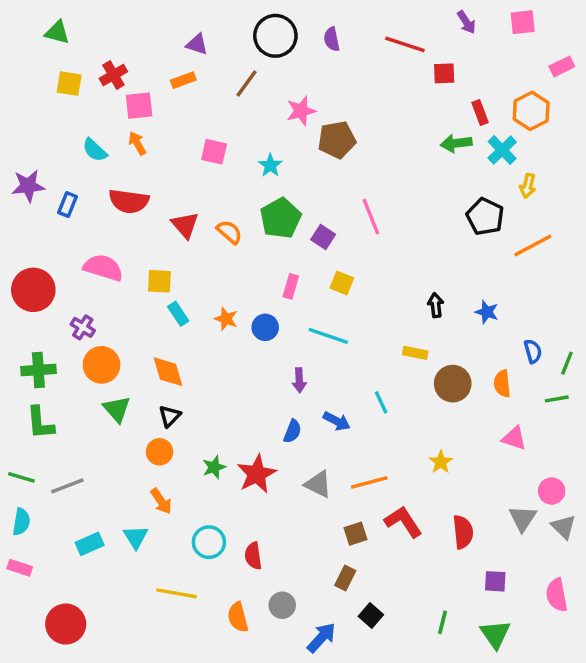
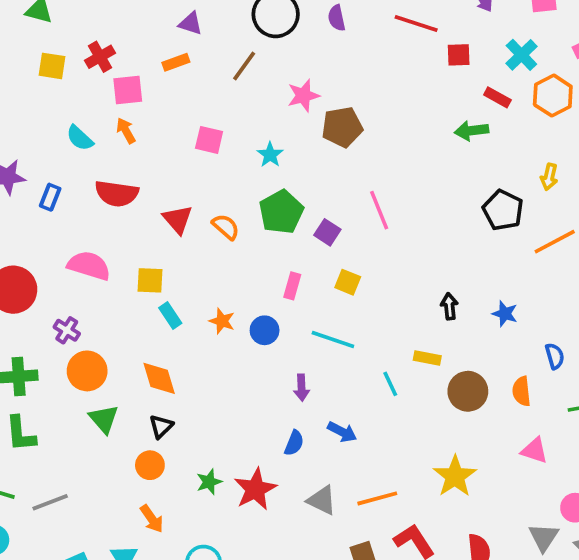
red rectangle: (480, 113) -> (497, 97), turned -40
cyan cross: (502, 150) -> (521, 55), moved
cyan line: (381, 402) -> (390, 384), moved
yellow star: (441, 462) -> (455, 476), size x1.6

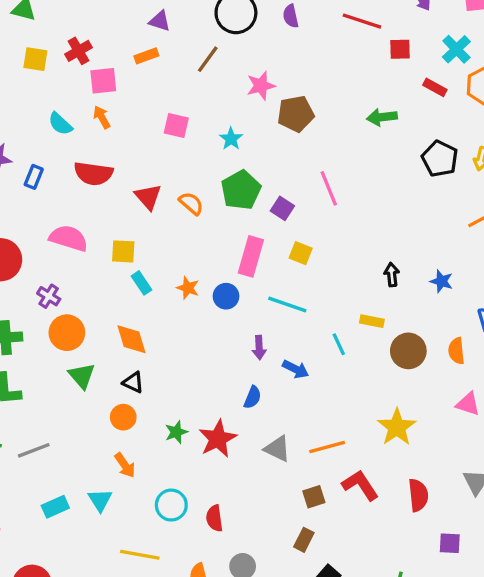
green arrow: (472, 131) -> (382, 117), moved
black pentagon: (503, 210) -> (440, 159), moved
pink rectangle: (292, 286) -> (251, 256), size x1.6
black triangle: (161, 426) -> (133, 382), turned -50
blue arrow: (342, 432) -> (296, 369), moved

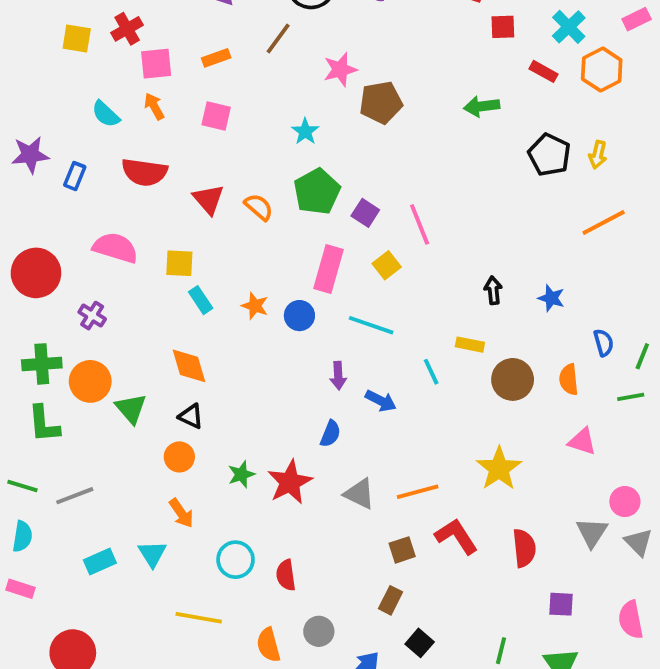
orange rectangle: (146, 56) -> (216, 58), moved
pink square: (176, 125) -> (216, 116), moved
pink line: (329, 188) -> (420, 224), moved
yellow square: (301, 253) -> (387, 265), turned 30
orange circle: (67, 333) -> (90, 381), moved

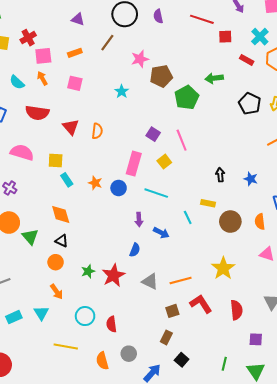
green pentagon: (317, 192) -> (187, 98), moved
orange semicircle: (259, 207) -> (97, 131), turned 56

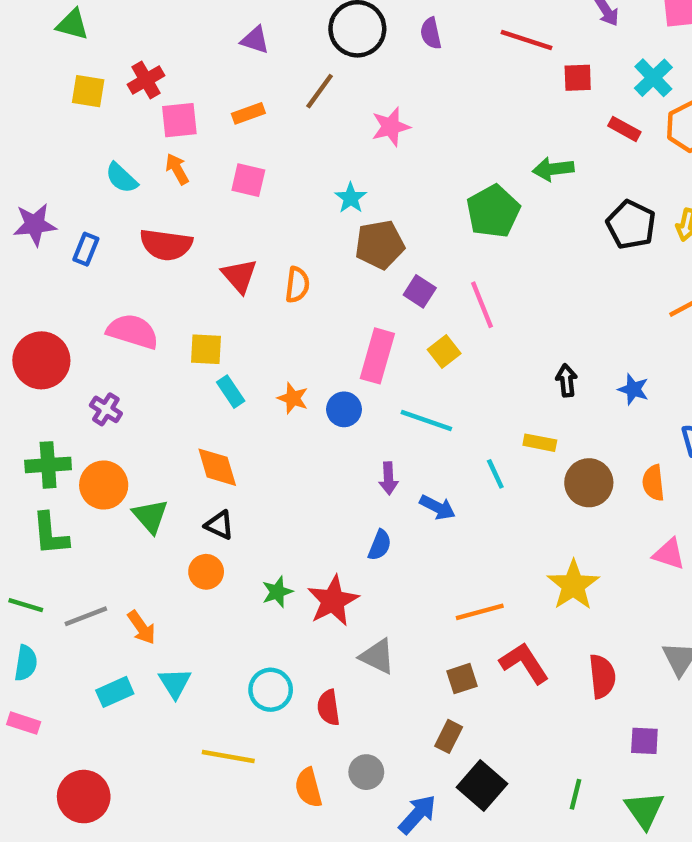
brown pentagon: (161, 76) -> (380, 245), moved
gray triangle: (150, 281) -> (377, 656), moved
orange arrow: (57, 292) -> (142, 627), moved
black square: (182, 360) -> (482, 785), size x1.5

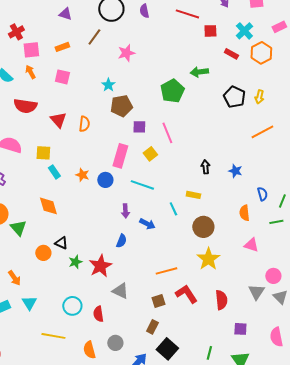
purple square: (420, 291) -> (139, 127), turned -32
brown circle: (589, 483) -> (203, 227), moved
black triangle: (219, 525) -> (61, 243), moved

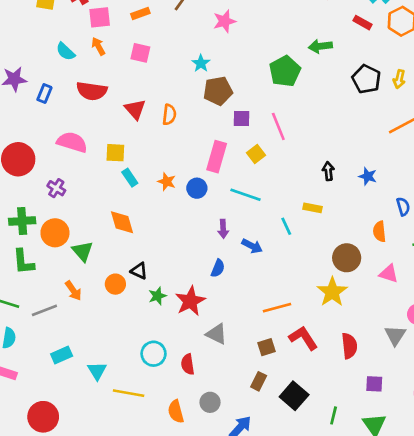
brown circle: (203, 227) -> (347, 258), moved
orange arrow: (14, 278) -> (73, 291), moved
cyan triangle: (29, 303) -> (97, 371), moved
black square: (167, 349) -> (294, 396), moved

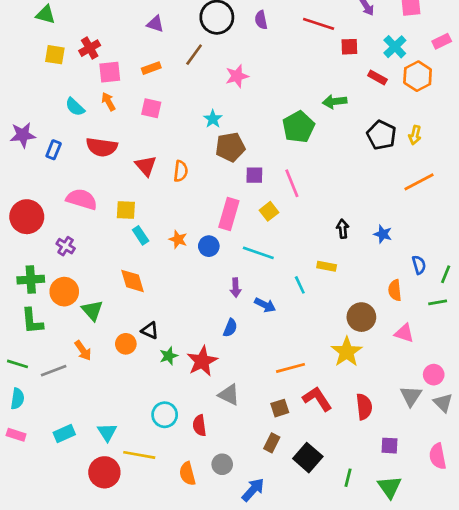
cyan rectangle: (62, 355) -> (64, 434), moved
red circle: (43, 417) -> (104, 472), moved

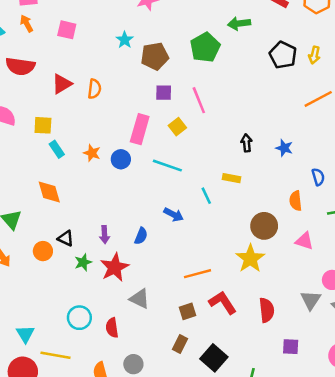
brown pentagon: (230, 147) -> (155, 56), moved
red triangle: (146, 166) -> (62, 84), turned 40
purple arrow: (236, 288) -> (105, 235), moved

